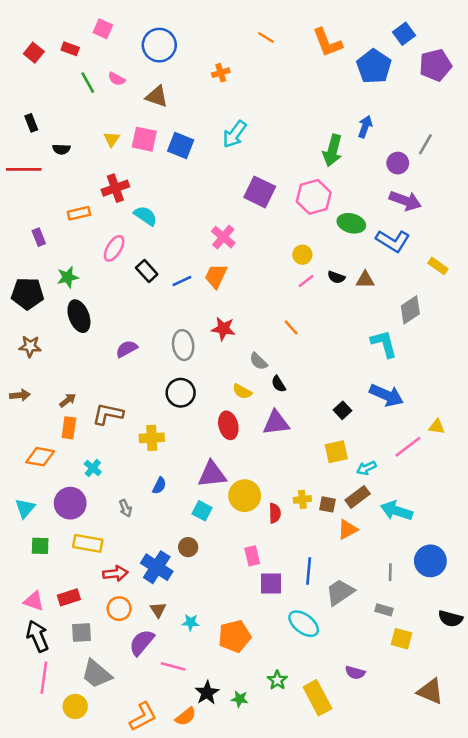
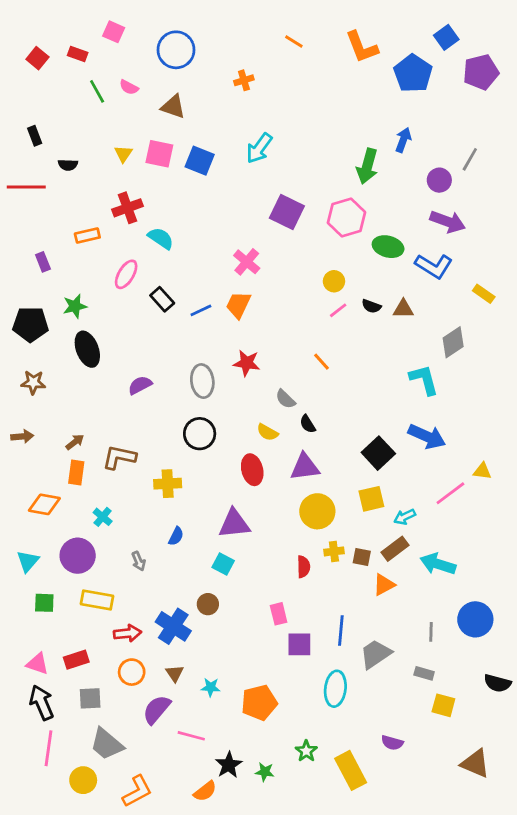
black square: (343, 410) -> (378, 453), size x1.6
yellow circle: (245, 496) -> (317, 511), moved
cyan ellipse: (304, 624) -> (335, 689), turned 60
orange L-shape: (143, 717) -> (137, 791), moved

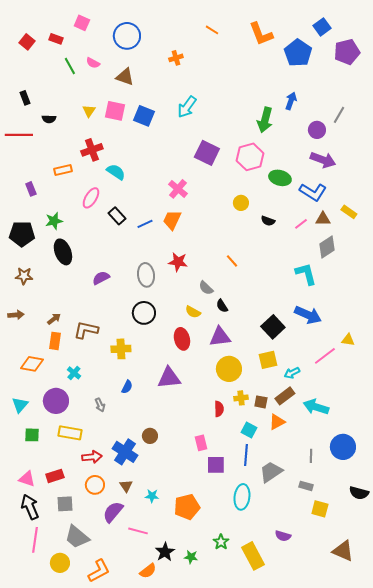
brown triangle: (403, 309) -> (323, 219), moved
pink line: (338, 310) -> (301, 224), moved
cyan square: (223, 564) -> (249, 430), moved

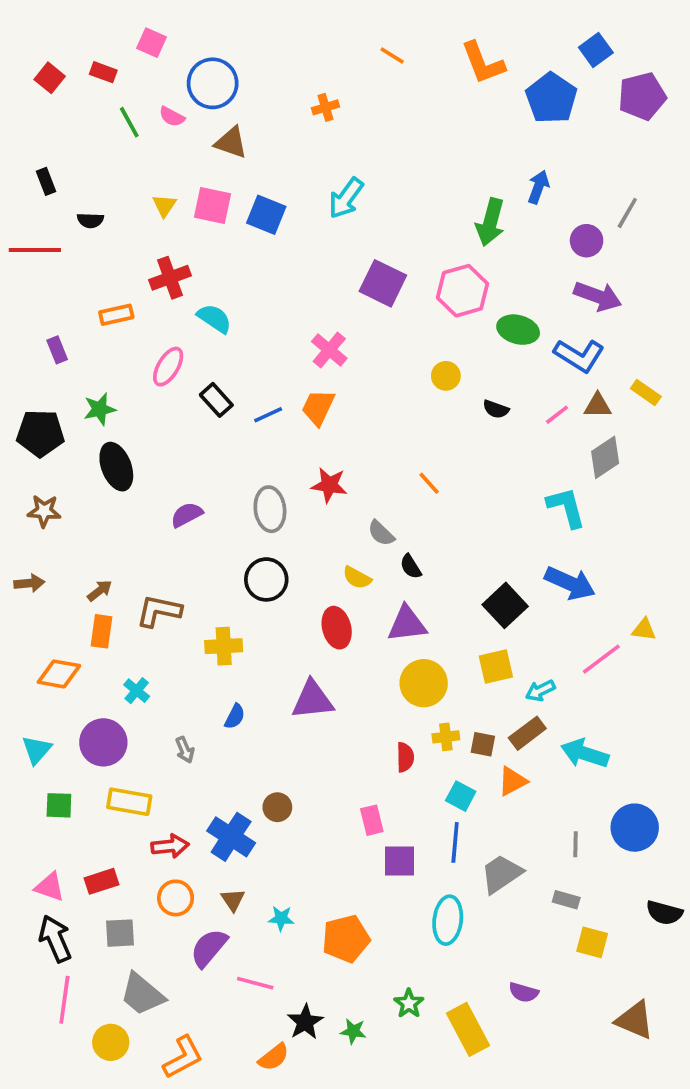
blue circle: (127, 36) -> (213, 83), moved

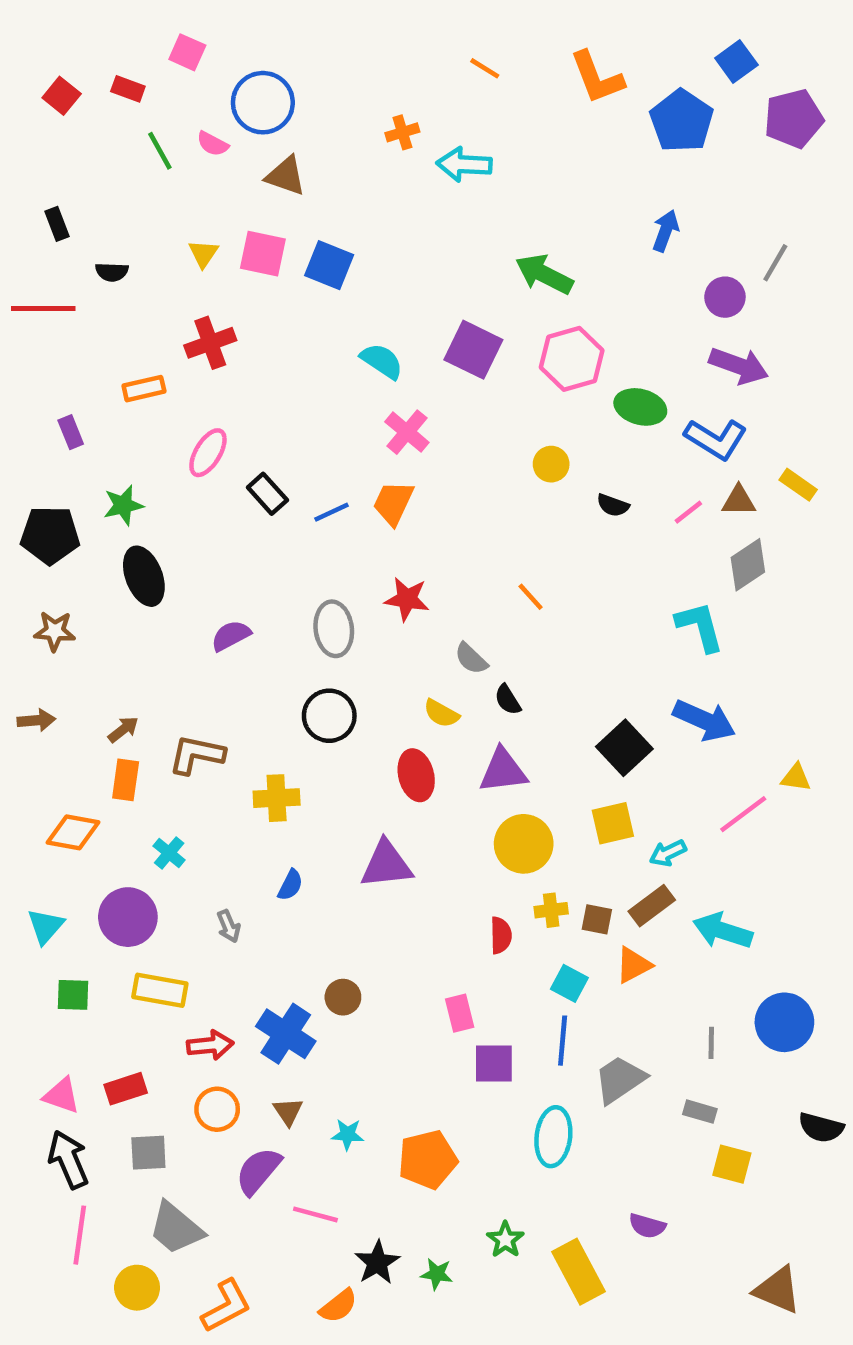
cyan arrow: (346, 198) -> (464, 164), moved, turned 57
green arrow: (490, 222) -> (544, 274), moved, turned 102
cyan semicircle: (214, 318) -> (382, 361), moved
brown triangle: (635, 1020) -> (778, 1290), moved

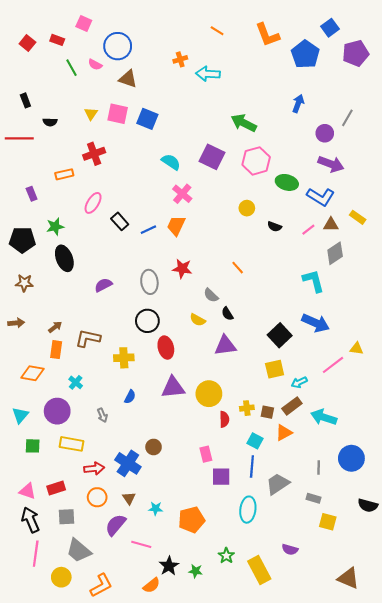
red ellipse: (416, 775) -> (166, 348), moved
yellow circle: (524, 844) -> (209, 394), moved

